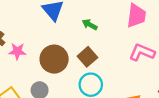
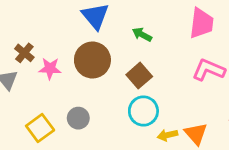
brown circle: (54, 59) -> (92, 60), moved

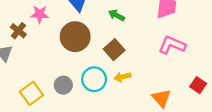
pink star: (50, 69) -> (40, 14), moved
cyan circle: (143, 111) -> (94, 79), moved
yellow arrow: (168, 135) -> (122, 77), moved

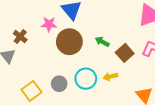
pink star: (40, 14) -> (49, 24), moved
green arrow: (117, 15) -> (102, 42), moved
brown square: (114, 50) -> (125, 53), moved

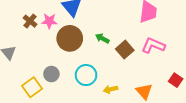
brown cross: (20, 37) -> (30, 21), moved
yellow arrow: (110, 77) -> (110, 89), moved
gray circle: (59, 84) -> (51, 74), moved

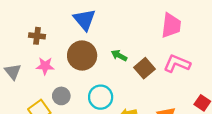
brown cross: (30, 21) -> (37, 36), turned -32
pink star: (49, 21) -> (45, 66), moved

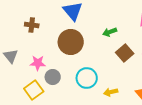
green arrow: (119, 55) -> (110, 32), moved, turned -48
pink star: (45, 66) -> (38, 63), moved

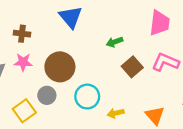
brown circle: (71, 42) -> (60, 67), moved
pink star: (38, 63) -> (23, 62), moved

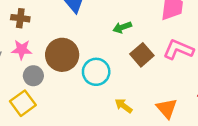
gray circle: (47, 95) -> (33, 76), moved
cyan circle: (87, 97) -> (96, 72), moved
yellow arrow: (116, 113) -> (124, 106), turned 49

